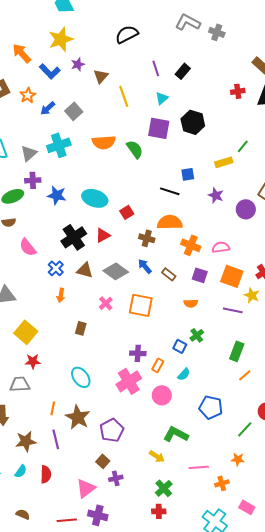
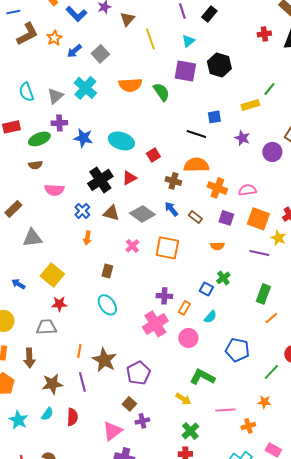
cyan cross: (59, 145) -> (85, 88), turned -30
pink semicircle: (28, 247) -> (54, 190), turned -48
cyan ellipse: (81, 377) -> (107, 305), moved

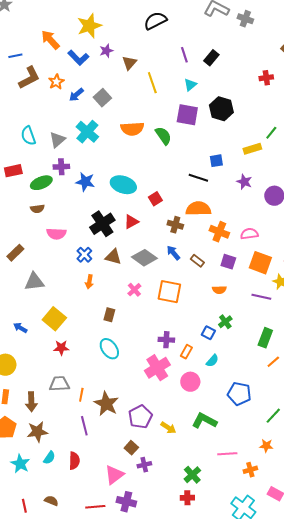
gray trapezoid: (46, 327) -> (59, 384), moved
brown star: (52, 384) -> (37, 432), moved
yellow arrow: (183, 399) -> (168, 428), moved

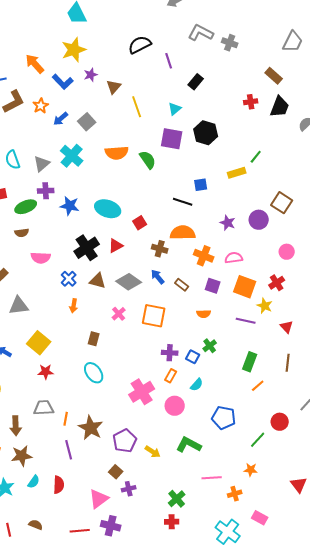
purple line: (184, 55) -> (169, 61), moved
purple star: (244, 182) -> (228, 223), moved
purple cross: (166, 340) -> (170, 353), moved

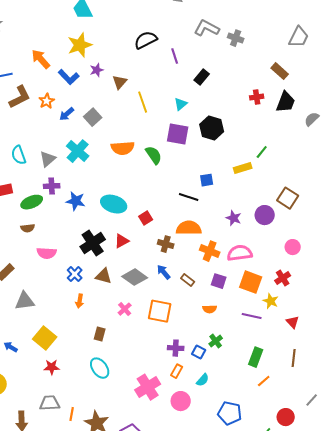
pink semicircle: (234, 258) -> (240, 253), size x1.4

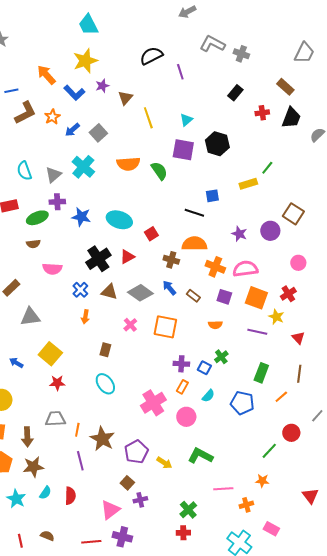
black rectangle: (202, 77) -> (235, 93), moved
orange line: (264, 381) -> (281, 397), moved
blue pentagon: (230, 413) -> (242, 403), moved

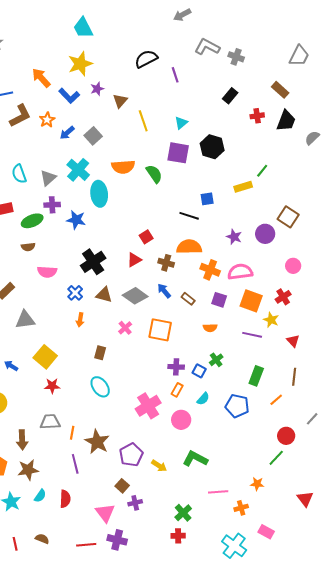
cyan ellipse: (119, 220) -> (99, 194), moved, turned 65
red triangle: (127, 257) -> (134, 260), moved
green line: (269, 451) -> (276, 458), moved
pink triangle: (110, 510) -> (105, 513), turned -30

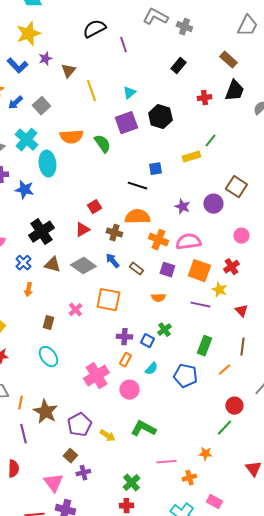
red cross: (257, 116) -> (204, 98), moved
purple square: (178, 153) -> (126, 123), turned -30
pink cross: (125, 328) -> (75, 310), moved

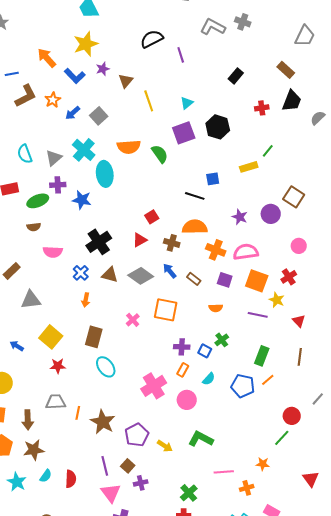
gray cross: (184, 27) -> (243, 22), moved
brown rectangle: (48, 323) -> (94, 337), moved, size x1.5
orange line: (224, 370) -> (268, 380), moved
purple line: (23, 434) -> (105, 466), moved

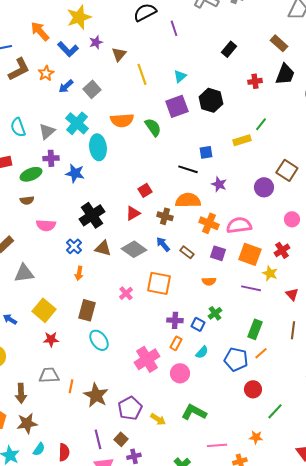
purple star: (240, 217) -> (219, 184), moved
red circle: (292, 416) -> (253, 389), moved

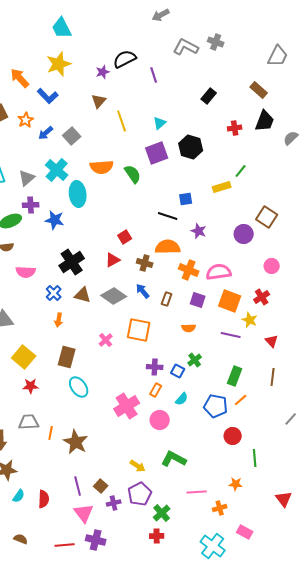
purple star: (96, 42) -> (103, 72), moved
brown rectangle: (187, 252) -> (167, 299), turned 72
purple pentagon: (130, 408) -> (140, 494), moved
green line: (275, 411) -> (255, 458), turned -48

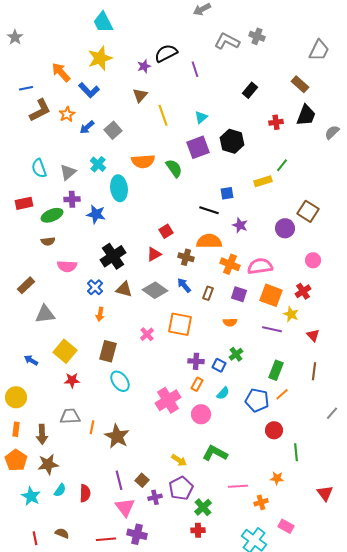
cyan cross: (57, 170) -> (98, 164), size x0.7

